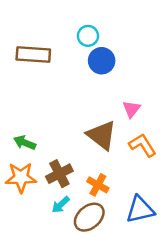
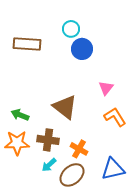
brown triangle: (102, 135) -> (65, 107), moved
brown cross: (59, 174) -> (48, 140), turned 35

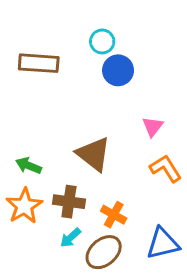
orange star: (17, 143) -> (24, 206), turned -30

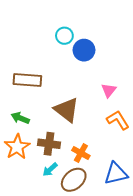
cyan circle: (102, 41) -> (64, 36), moved
brown rectangle: (39, 63) -> (27, 80), moved

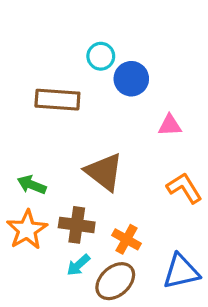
brown rectangle: (27, 80) -> (57, 100), moved
pink triangle: (109, 90) -> (170, 125), moved, turned 49

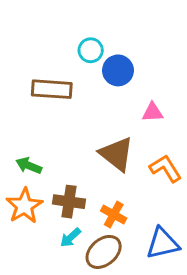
brown triangle: (104, 172) -> (117, 154), moved

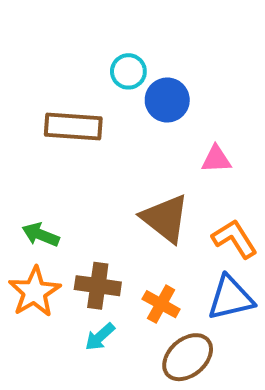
blue triangle: (163, 243) -> (230, 298), moved
brown ellipse: (104, 252) -> (188, 357), moved

